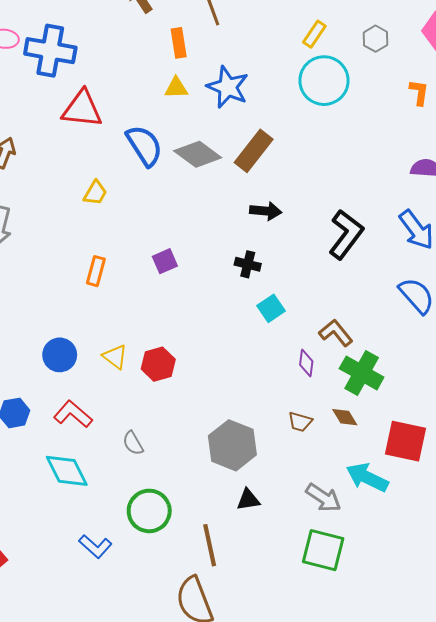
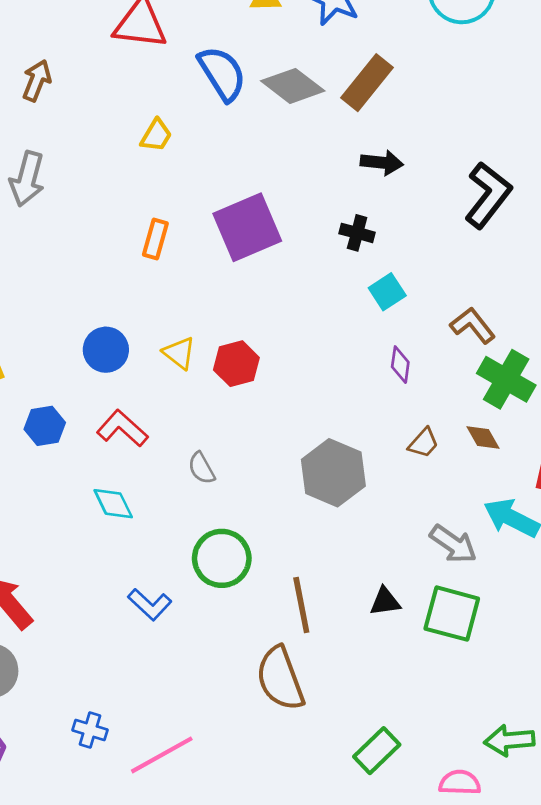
purple square: (165, 261) -> (247, 227), size x2.0
purple diamond: (306, 363) -> (400, 365), moved
brown trapezoid: (300, 422) -> (424, 443), turned -65
cyan diamond: (67, 471) -> (113, 504), size x0.7
black triangle: (248, 500) -> (385, 602), moved

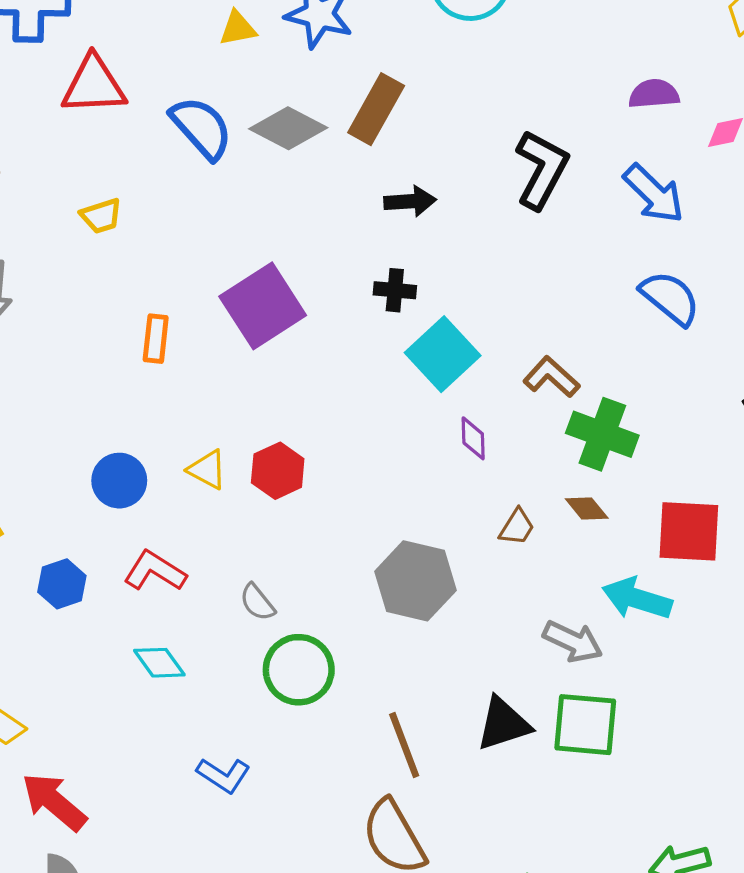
yellow trapezoid: (156, 135) -> (101, 216), moved, turned 51
black L-shape: (488, 195) -> (542, 169), moved
cyan square: (387, 292) -> (443, 354), size x1.6
green circle: (222, 558) -> (299, 670), moved
black triangle: (385, 602) -> (503, 724), size x1.5

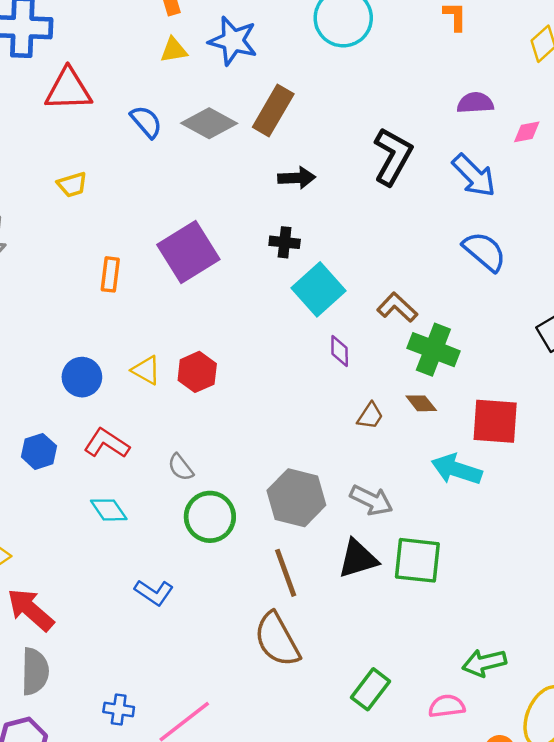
blue semicircle: (201, 128) -> (146, 122), size x0.7
gray hexagon: (415, 581) -> (296, 498), moved
gray arrow: (573, 641) -> (371, 500), moved

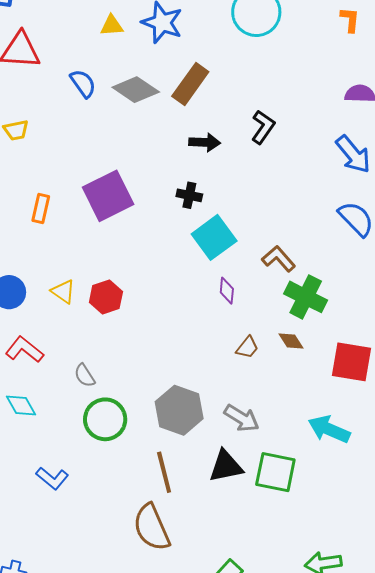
black L-shape: (393, 156) -> (263, 127), moved, size x0.7
cyan arrow: (457, 469) -> (329, 429), moved

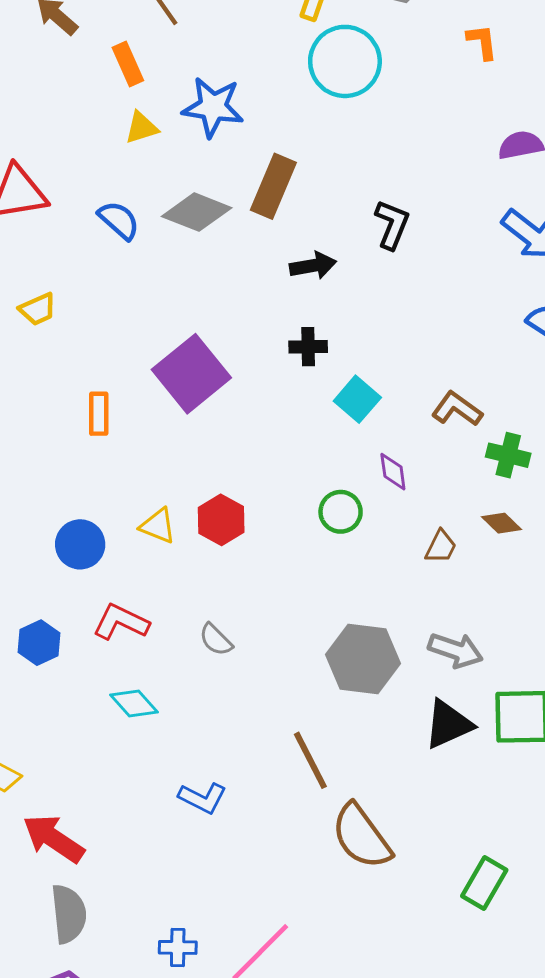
cyan square: (214, 237) -> (357, 399), size x0.7
green cross: (306, 297) -> (508, 455), size x0.7
green circle: (105, 419) -> (341, 512), moved, size x0.7
brown line: (164, 472) -> (310, 760), moved

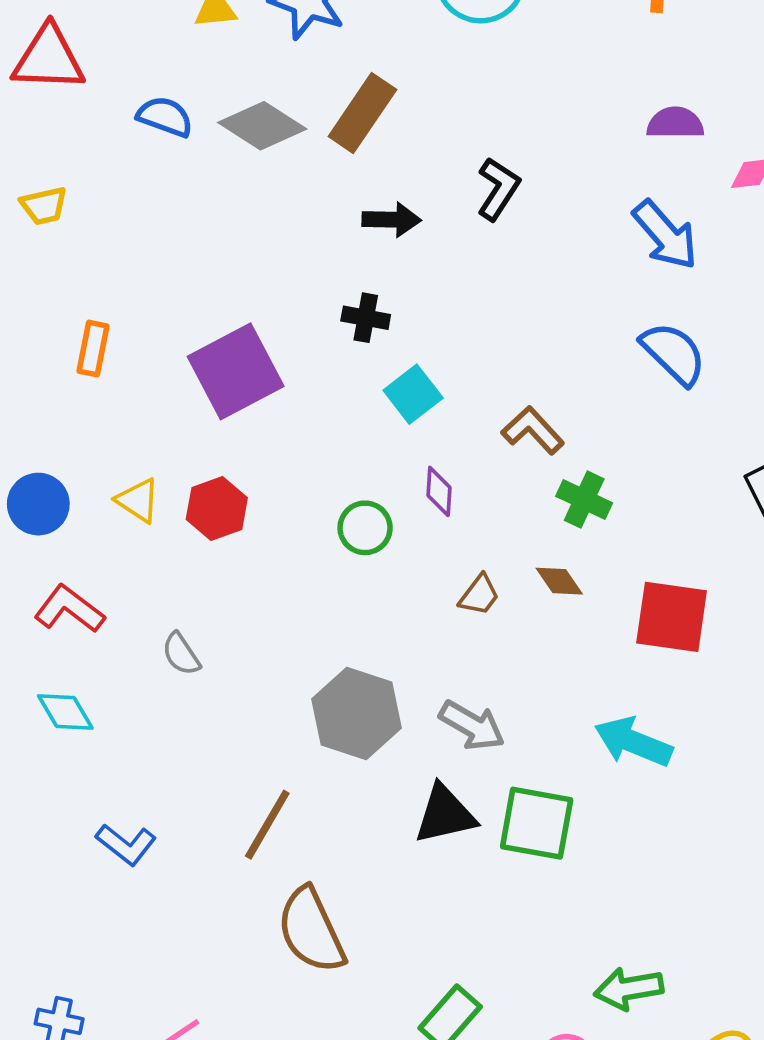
blue semicircle: (119, 220) -> (165, 117), turned -33
purple square: (191, 374) -> (236, 371), moved
brown line: (310, 760) -> (267, 825), turned 46

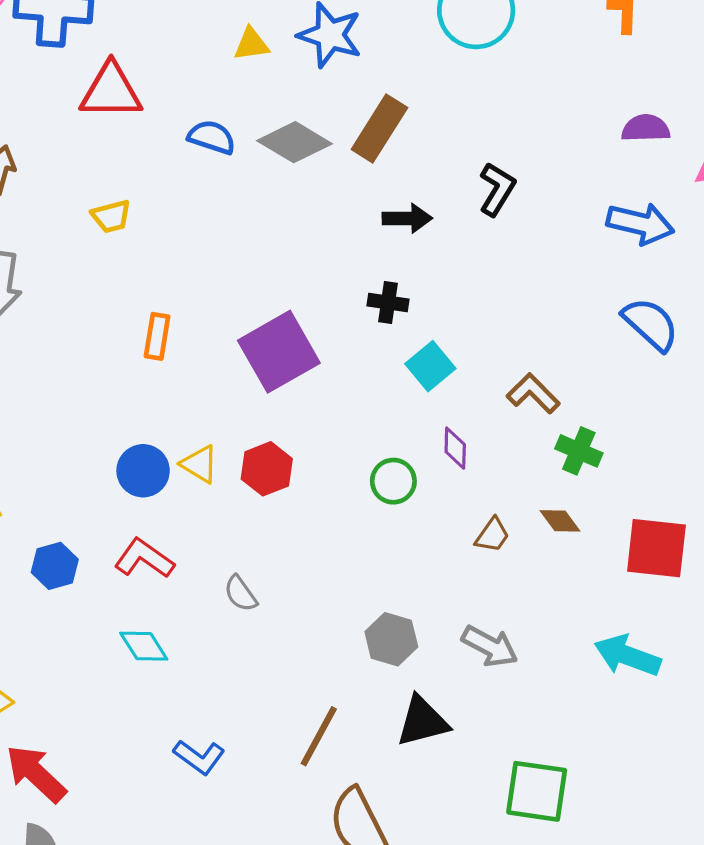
blue arrow: (665, 235) -> (640, 224), turned -34
blue circle: (38, 504) -> (143, 471), moved
gray hexagon: (357, 714) -> (391, 639), size x0.7
black triangle: (445, 814) -> (422, 721), moved
green square: (537, 823) -> (537, 791), moved

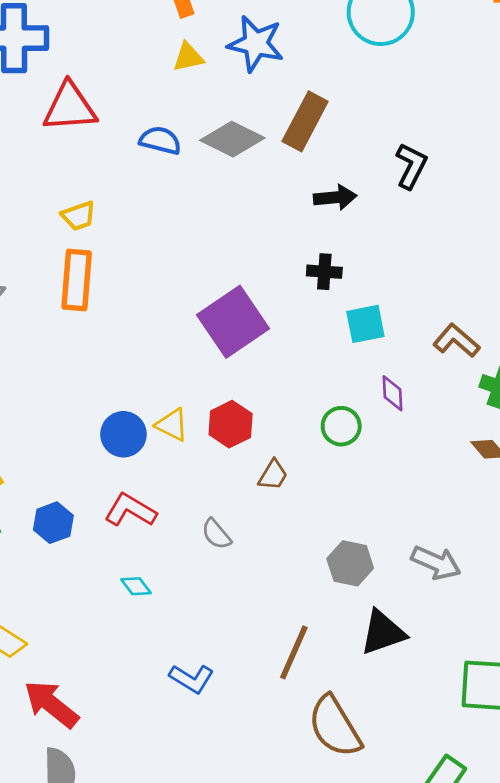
orange rectangle: (157, 336) -> (77, 280), moved, size x1.5
cyan square: (430, 366) -> (365, 324), turned 33
brown trapezoid: (492, 535) -> (273, 475), moved
cyan diamond: (144, 646) -> (136, 586), size x0.7

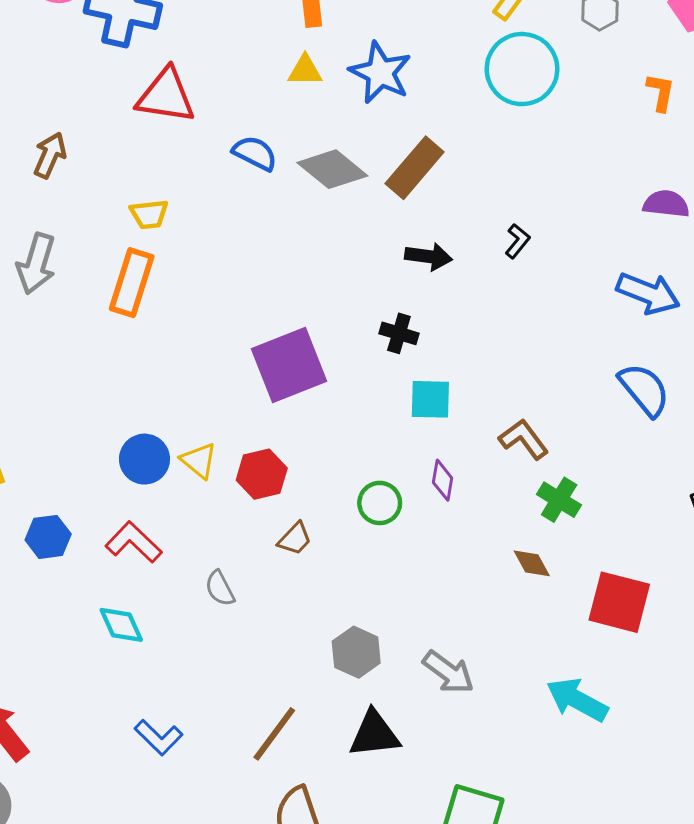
black L-shape: (411, 166) -> (517, 241), size x0.7
cyan diamond: (136, 586) -> (121, 625), size x1.4

